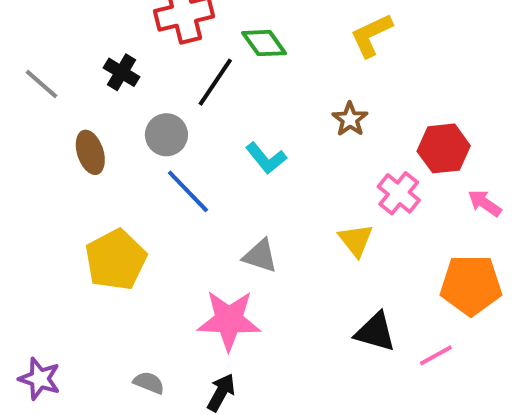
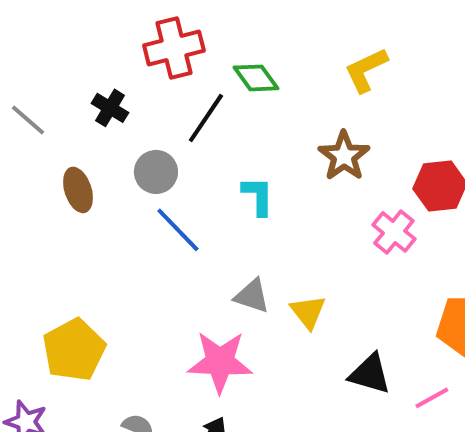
brown star: (350, 119) -> (344, 156), size x1.4
cyan L-shape: (266, 158) -> (258, 196), turned -141
yellow triangle: (356, 240) -> (308, 312), moved
yellow pentagon: (116, 260) -> (74, 350), moved

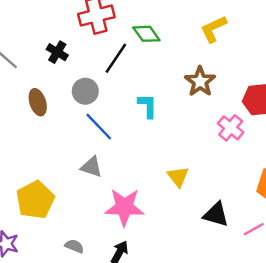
gray triangle: (252, 296) -> (91, 167), moved

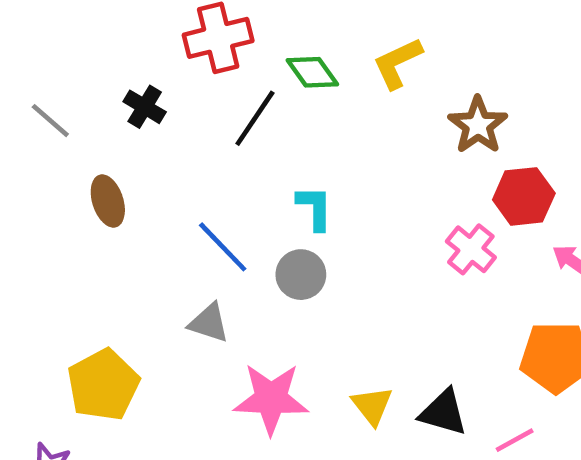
yellow L-shape: (213, 29) -> (397, 63), moved
brown star: (200, 81) -> (478, 125), moved
gray circle: (85, 91) -> (301, 275), moved
yellow triangle: (178, 177) -> (372, 406), moved

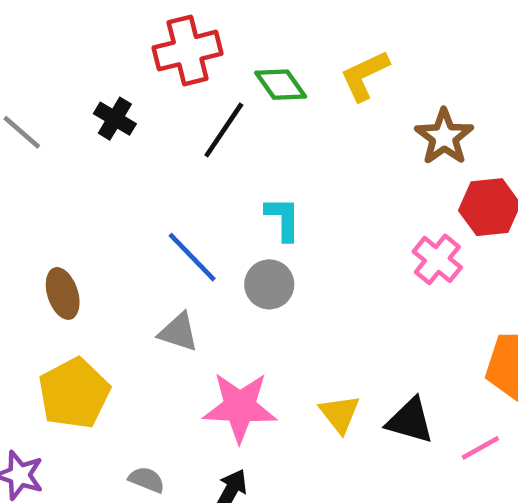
brown ellipse: (108, 201) -> (63, 293), moved

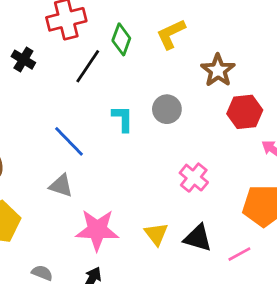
green diamond: (281, 85) -> (121, 39), turned 56
pink cross: (437, 259) -> (194, 178), moved
gray circle: (269, 284) -> (167, 109), moved

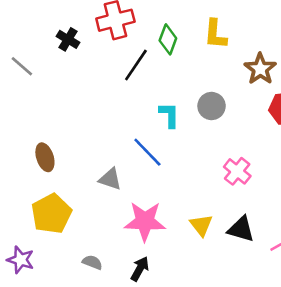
yellow L-shape: (171, 34) -> (215, 34), turned -60
black cross: (23, 60) -> (68, 39), moved
blue line: (69, 141) -> (147, 152), moved

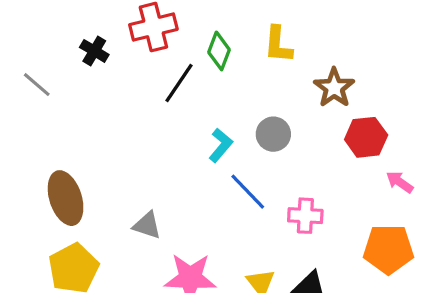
cyan L-shape: (169, 115) -> (221, 145), turned 40
blue line: (147, 152) -> (248, 192), moved
brown ellipse: (45, 157) -> (66, 198), size x1.5
pink cross: (237, 171) -> (305, 216), turned -36

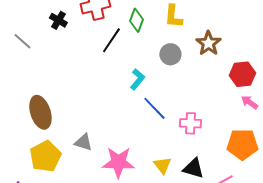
gray circle: (273, 134) -> (170, 54), moved
red hexagon: (366, 137) -> (242, 74), moved
gray triangle: (147, 225) -> (83, 142), moved

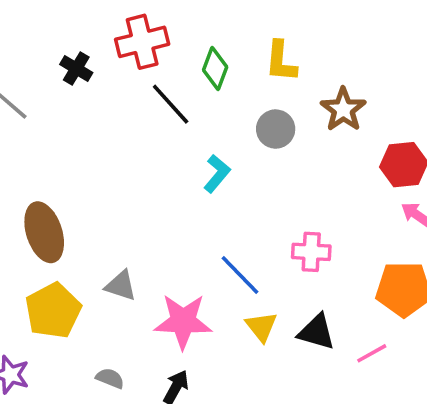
black line: (111, 40) -> (171, 104), turned -76
blue line: (154, 108) -> (240, 275), moved

